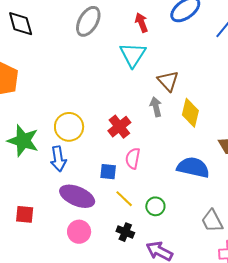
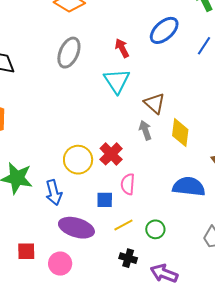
yellow circle: (69, 127) -> (78, 160), moved
yellow line: (124, 199) -> (123, 225), turned -66
pink circle: (79, 232) -> (60, 264), moved

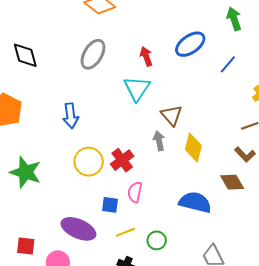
blue arrow: (54, 192) -> (71, 116), moved

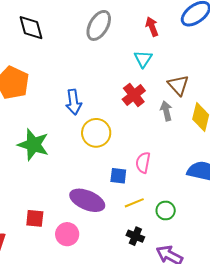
cyan triangle: (137, 88) -> (143, 59), size x0.7
blue arrow: (71, 116) -> (74, 102), moved
red cross: (122, 160) -> (134, 95), moved

